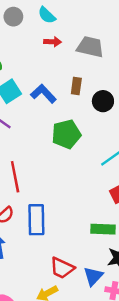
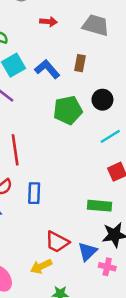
red arrow: (53, 42) -> (48, 22), moved
black circle: (103, 101) -> (102, 100), moved
blue rectangle: (36, 220) -> (34, 193), size x0.7

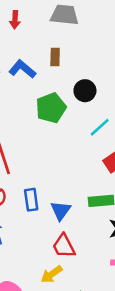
red arrow: (48, 22) -> (15, 20), turned 98
red trapezoid: (57, 242) -> (64, 246), turned 45
blue triangle: (88, 252) -> (61, 211), moved

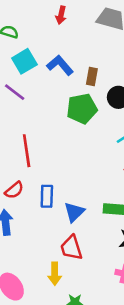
brown rectangle: (55, 57) -> (92, 77), moved
yellow arrow: (52, 274) -> (55, 274), turned -65

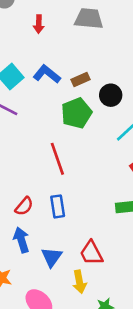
brown rectangle: (92, 77) -> (81, 79), turned 66
red line: (27, 151) -> (57, 159), moved
blue triangle: (74, 212) -> (52, 257), moved

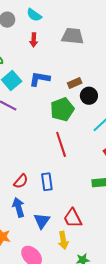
blue L-shape: (47, 74) -> (40, 79), turned -30
brown rectangle: (81, 79) -> (75, 83), moved
red line: (57, 159) -> (61, 144), moved

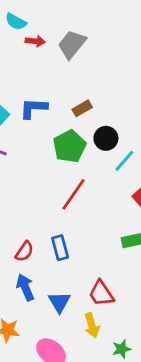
gray trapezoid: (73, 36) -> (72, 44), turned -50
red arrow: (34, 40) -> (35, 41), moved, turned -80
black circle: (89, 96) -> (106, 138), moved
red line: (61, 144) -> (73, 194), turned 60

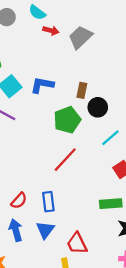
brown rectangle: (82, 108) -> (82, 90), turned -56
black circle: (106, 138) -> (98, 107), moved
blue triangle: (59, 302) -> (45, 230), moved

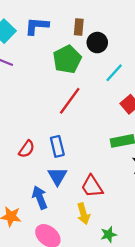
blue arrow: (16, 230) -> (40, 197), moved

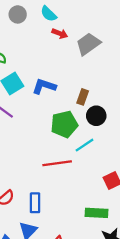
cyan line: (114, 73) -> (85, 145), moved
red line: (70, 101) -> (57, 163), turned 32

